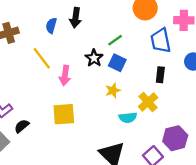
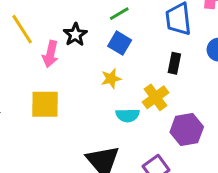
black star: (94, 58) -> (75, 35), moved
purple hexagon: (175, 138) -> (187, 130), moved

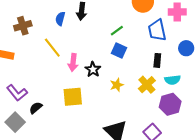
black star: (75, 35) -> (93, 69), moved
yellow star: (111, 79) -> (117, 85), moved
cyan semicircle: (128, 115) -> (173, 80), moved

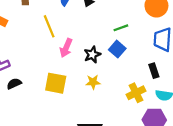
black rectangle: (157, 60) -> (154, 71), turned -40
black star: (93, 69) -> (92, 55), moved
yellow star: (117, 85) -> (93, 82), moved

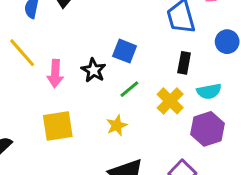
green line: (121, 28) -> (129, 89), moved
black rectangle: (154, 71) -> (184, 63), turned 48
yellow star: (93, 82) -> (117, 125), moved

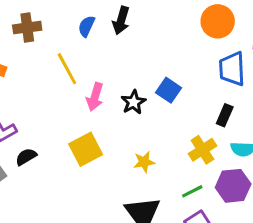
green line: (129, 89) -> (192, 191), moved
yellow square: (58, 126) -> (86, 149), turned -32

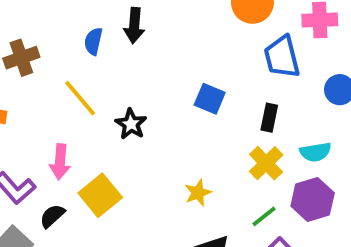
pink arrow: (95, 97) -> (60, 162), moved
black star: (134, 102) -> (131, 124), moved
black rectangle: (225, 115) -> (269, 118), moved
yellow square: (86, 149) -> (100, 195), moved

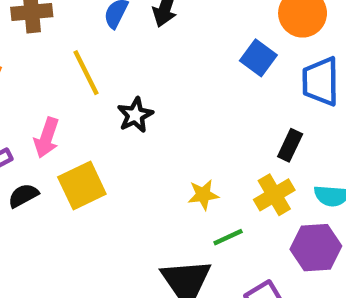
blue square: (210, 99) -> (258, 58), moved
yellow star: (198, 193) -> (203, 195), moved
green line: (264, 216) -> (228, 237), moved

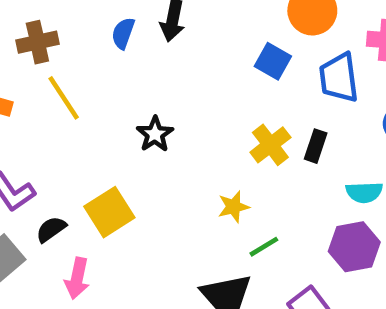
yellow line: (86, 73) -> (64, 98), moved
pink arrow: (47, 138) -> (77, 278), moved
yellow cross: (274, 195) -> (270, 145), moved

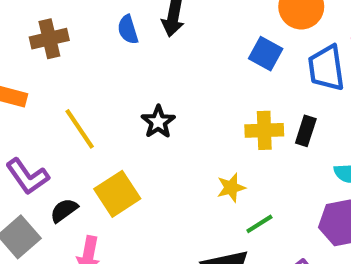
blue semicircle: (123, 33) -> (128, 30), turned -36
yellow line: (64, 98) -> (80, 129), moved
yellow cross: (270, 145) -> (264, 130), turned 36

